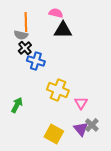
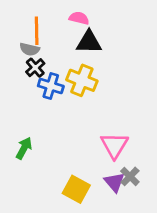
yellow cross: (58, 90) -> (82, 80), moved
pink triangle: (81, 103) -> (114, 145), size x1.5

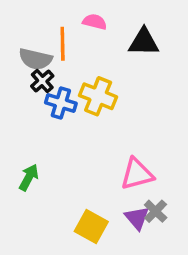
orange line: (37, 31) -> (63, 44), moved
black triangle: (89, 42) -> (144, 42), moved
gray semicircle: (30, 49) -> (35, 59), size x1.4
pink triangle: (114, 145) -> (137, 174), turned 44

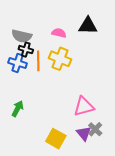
pink semicircle: (95, 22) -> (59, 33), moved
orange line: (63, 44) -> (38, 61), moved
black cross: (42, 81) -> (26, 50), turned -32
blue cross: (61, 103) -> (18, 63), moved

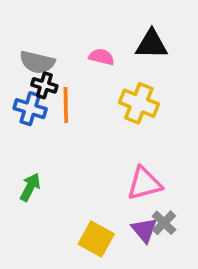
yellow cross: (60, 59) -> (139, 103), moved

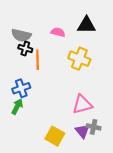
blue cross: (30, 109) -> (21, 88), moved, turned -36
gray cross: (164, 223) -> (94, 127), turned -32

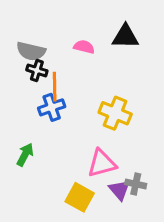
yellow cross: (79, 59) -> (115, 113), moved
blue cross: (21, 88) -> (52, 107), moved
pink triangle: (82, 105) -> (102, 163), moved

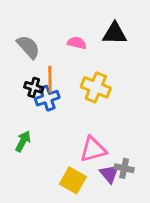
gray semicircle: (31, 51) -> (28, 47), turned -145
black cross: (37, 70) -> (34, 87), moved
yellow cross: (115, 113) -> (96, 87), moved

